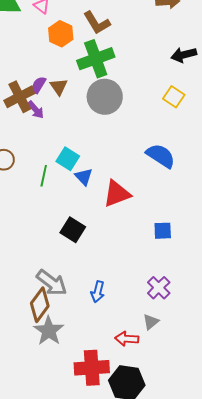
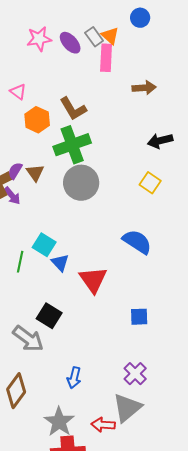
red triangle: (117, 194) -> (93, 280), turned -44
gray arrow: (52, 283) -> (28, 339), moved
gray triangle: (151, 322) -> (127, 408), size x1.8
gray star: (49, 331) -> (59, 422), moved

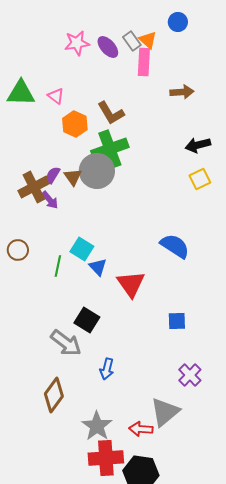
gray circle: (81, 183) -> (97, 171), moved
yellow square: (150, 183) -> (200, 179), moved, turned 30
purple cross: (135, 374) -> (190, 375), moved
blue arrow: (74, 378) -> (107, 369), moved

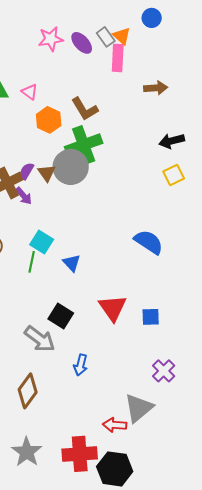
cyan square: (82, 249) -> (42, 242), moved
red triangle: (131, 284) -> (113, 308), moved
gray star: (97, 426) -> (27, 452), moved

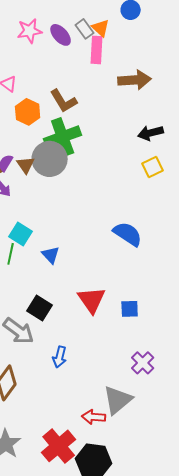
brown arrow: (156, 88) -> (135, 80), size x1.4
red cross: (80, 454) -> (59, 446), turned -36

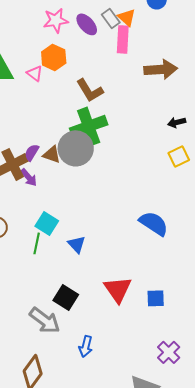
orange hexagon: (28, 112) -> (54, 57), moved
black arrow: (151, 133) -> (177, 122), size x0.7
brown triangle: (26, 165) -> (52, 154), turned -36

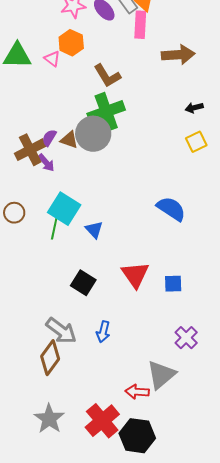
cyan square: (47, 223) -> (64, 209), size x1.4
gray arrow: (45, 320) -> (61, 331), moved

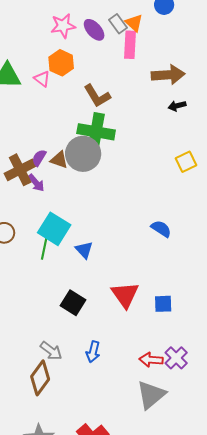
black arrow: (194, 108) -> (177, 106), moved
green cross: (106, 112) -> (96, 132), turned 30
blue semicircle: (171, 209) -> (161, 229), size x0.7
gray arrow: (61, 331) -> (51, 351), size x0.7
red arrow: (137, 392) -> (151, 360), moved

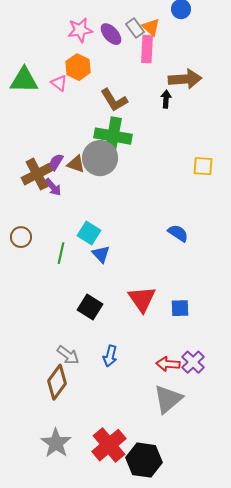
black arrow: (177, 106) -> (166, 99), moved, turned 108
yellow square: (186, 162) -> (203, 166), turned 30
cyan square: (54, 229) -> (89, 233), moved, size x0.7

